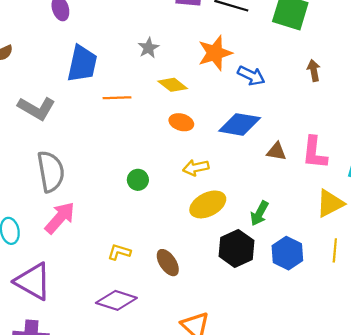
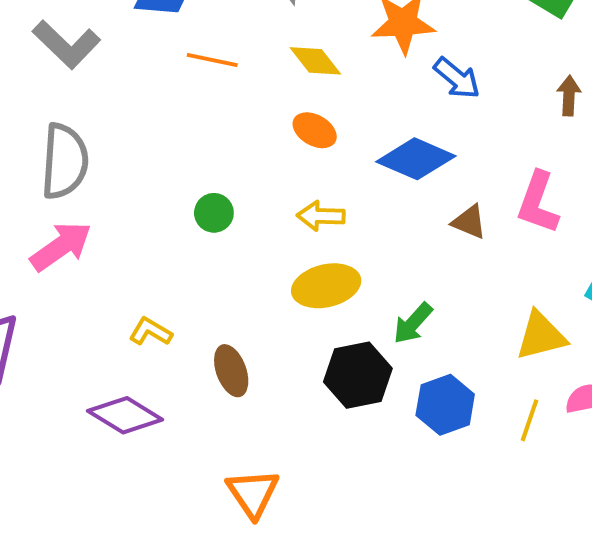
pink L-shape: (315, 153) -> (538, 203), moved

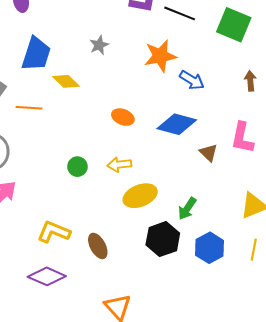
orange line: (212, 60) -> (29, 108), moved
yellow diamond: (315, 61) -> (66, 81), moved
yellow arrow: (321, 216) -> (119, 164), moved
brown triangle: (469, 222) -> (209, 153), turned 30
yellow L-shape: (150, 332) -> (54, 232), size x1.5

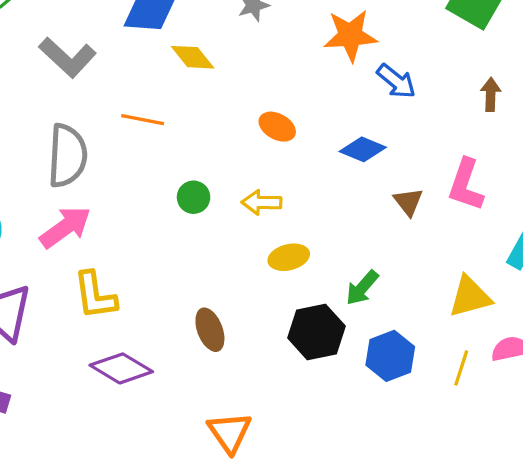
orange line: (29, 108) -> (143, 120), moved
blue diamond: (177, 124) -> (363, 149), size x0.7
yellow ellipse: (140, 196) -> (289, 257), size x0.7
yellow L-shape: (54, 232) -> (95, 295), moved, turned -128

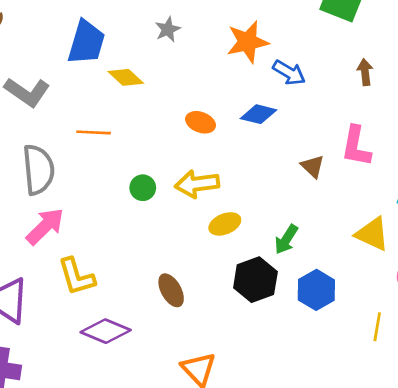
blue diamond: (363, 149) -> (258, 114), moved
yellow arrow: (262, 202) -> (197, 184), size x1.4
yellow triangle: (470, 297) -> (372, 234), turned 48
yellow line: (461, 368) -> (377, 327), moved

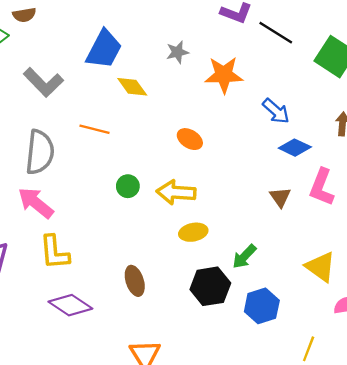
orange star: (248, 42) -> (224, 75), moved
blue diamond: (258, 114) -> (295, 148), moved
pink arrow: (45, 226) -> (36, 203), turned -108

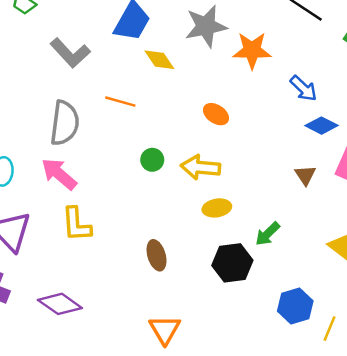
gray star: (177, 52) -> (206, 26), size x1.8
purple diamond: (70, 305) -> (60, 304), moved
blue hexagon: (262, 306) -> (295, 306), moved

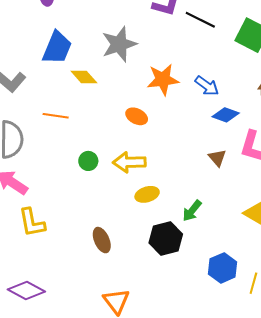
orange star: (252, 50) -> (163, 79), moved

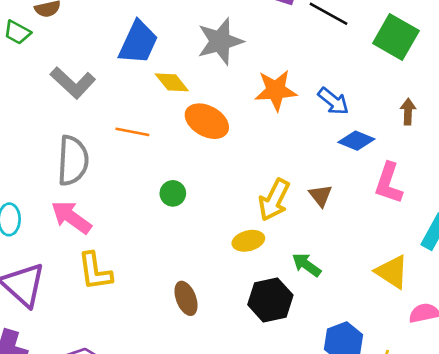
orange ellipse: (137, 116) -> (207, 121), moved, size x1.5
brown triangle: (217, 158) -> (321, 196), moved
yellow arrow: (129, 162) -> (274, 200), moved, turned -64
green arrow: (192, 211) -> (307, 265), turned 85

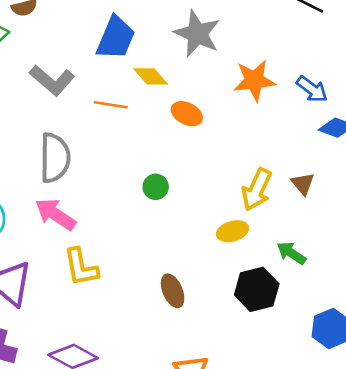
gray star: (220, 41) -> (197, 34), turned -30
orange ellipse: (207, 121) -> (187, 114), size x0.7
orange line: (132, 132) -> (111, 105), moved

